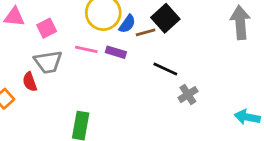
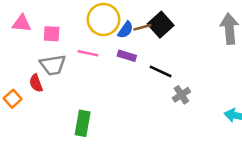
pink square: (47, 28) -> (52, 34), turned 30
brown line: (146, 32) -> (142, 27), moved
purple rectangle: (116, 52) -> (127, 56), moved

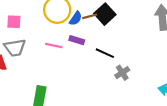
pink line: (88, 53) -> (54, 46), moved

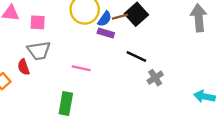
purple rectangle: (77, 40) -> (106, 33), moved
pink line: (54, 46) -> (81, 68), moved

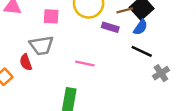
blue semicircle: (105, 19) -> (140, 27), moved
pink square: (38, 22) -> (51, 16), moved

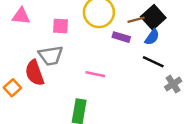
red semicircle: (26, 62) -> (35, 73), size x1.5

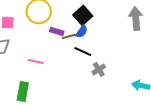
brown line: (136, 20) -> (69, 36), moved

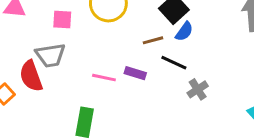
purple rectangle: (57, 31) -> (135, 73), moved
blue semicircle: (82, 31) -> (184, 31), moved

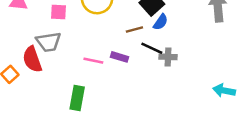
gray cross: (198, 89) -> (168, 57), moved, turned 35

